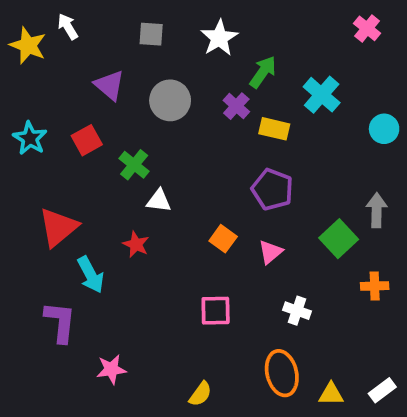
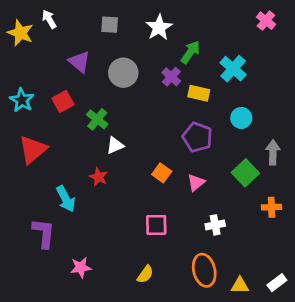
cyan circle: (384, 129) -> (241, 118), moved
white triangle: (159, 201) -> (115, 145), turned -30
red triangle: (58, 227) -> (33, 150), moved
white cross: (297, 311) -> (215, 225), turned -30
yellow semicircle: (200, 394) -> (145, 274), moved

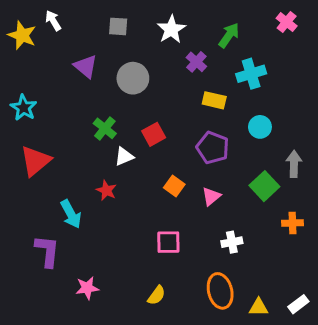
green arrow: (191, 52) -> (229, 35), moved
cyan cross: (233, 69) -> (251, 74), turned 32
purple cross: (171, 77) -> (196, 62), moved
red square: (63, 102) -> (154, 134), moved

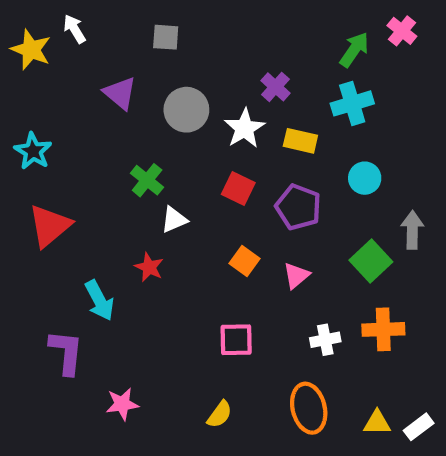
white star: (171, 29) -> (244, 128), moved
green arrow: (229, 35) -> (354, 50), moved
red square: (154, 134) -> (238, 188), moved, turned -35
orange cross: (292, 223) -> (383, 329), moved, size x1.4
yellow triangle: (259, 307) -> (377, 423), moved

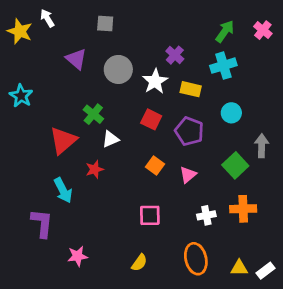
pink cross: (402, 31) -> (263, 30), moved
red triangle: (50, 226) -> (63, 140), moved
red star: (149, 267) -> (95, 169), turned 30

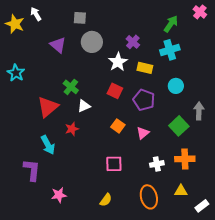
pink cross: (263, 30) -> (200, 12), moved
gray circle: (118, 69) -> (92, 42), moved
yellow triangle: (239, 268) -> (181, 191), moved

